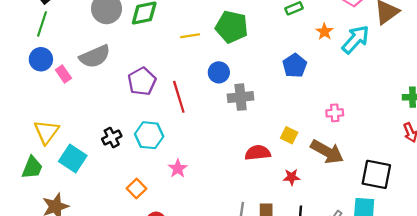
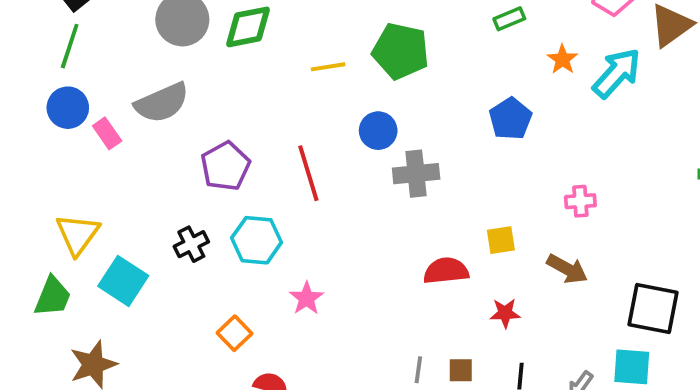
purple pentagon: (142, 81) -> (225, 166), moved
yellow square: (289, 135) -> (501, 240), turned -35
brown arrow: (327, 152) -> (567, 269), size x0.7

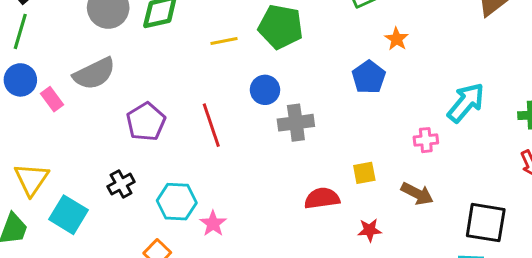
orange star: (562, 59) -> (397, 39), moved
cyan arrow: (617, 73) -> (466, 103), moved
cyan hexagon: (257, 240) -> (177, 202), moved

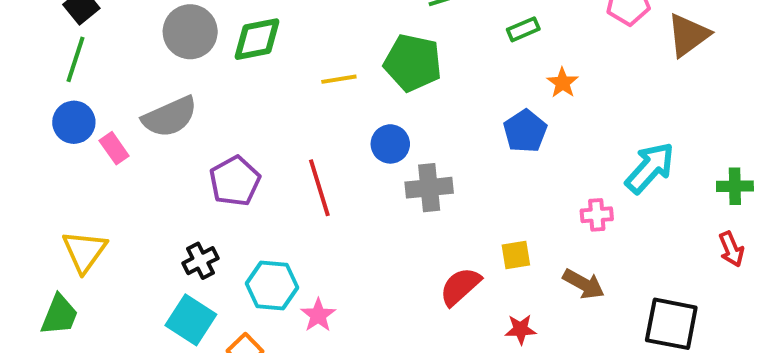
red semicircle: (322, 198) -> (460, 286), turned -36
cyan square: (68, 215) -> (191, 320), moved

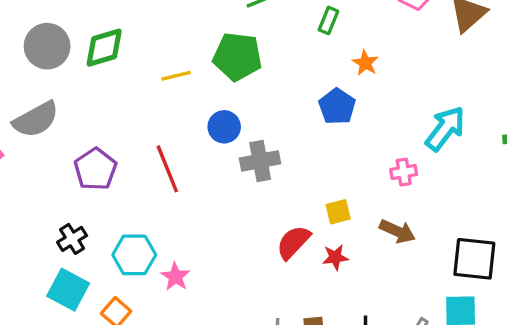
green rectangle: (523, 29) -> (328, 20), turned -40
red star: (521, 329) -> (335, 257), moved

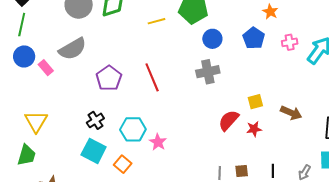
blue circle: (224, 127) -> (212, 39), moved
pink cross: (404, 172) -> (290, 42), moved

